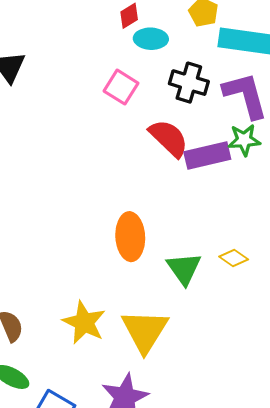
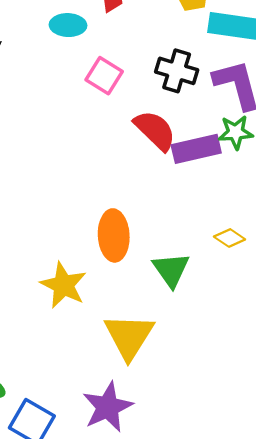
cyan ellipse: (151, 39) -> (68, 25), moved
yellow diamond: (234, 258) -> (230, 238), moved
yellow star: (84, 322) -> (63, 285), moved

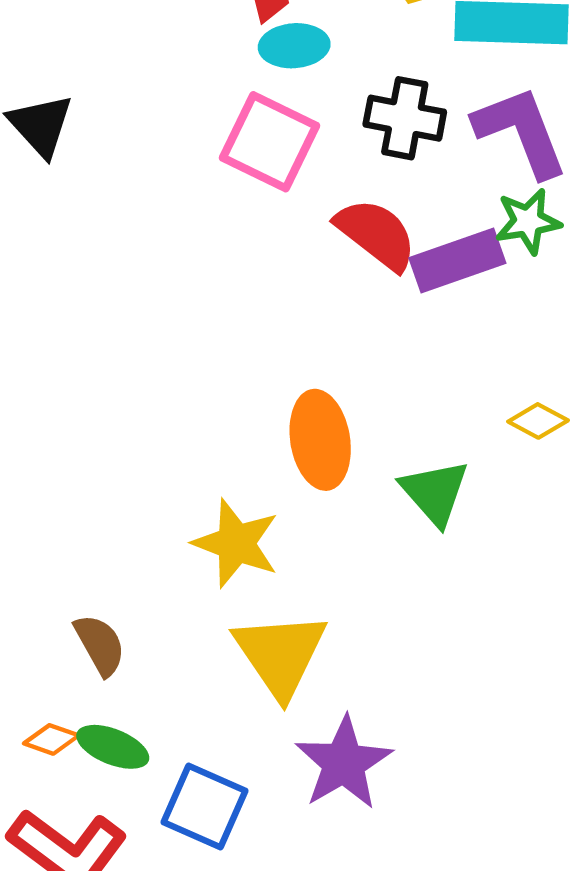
cyan ellipse: (68, 25) -> (294, 46), moved
pink square: (104, 76) -> (270, 142), size x1.4
yellow triangle: (129, 336) -> (280, 654), moved

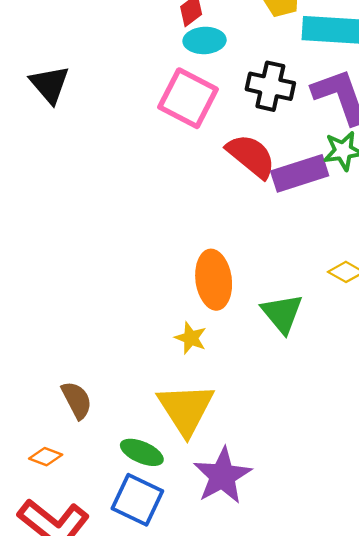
yellow star: (236, 543) -> (191, 338), moved, size x0.6
green ellipse: (113, 747) -> (142, 452), moved

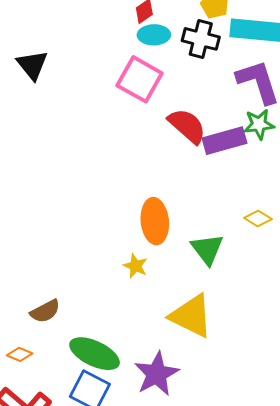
black cross: (270, 86) -> (201, 39), moved
brown semicircle: (77, 400) -> (45, 311), turned 88
yellow triangle: (186, 409) -> (191, 316), moved, turned -33
green ellipse: (142, 452) -> (95, 354), size x1.5

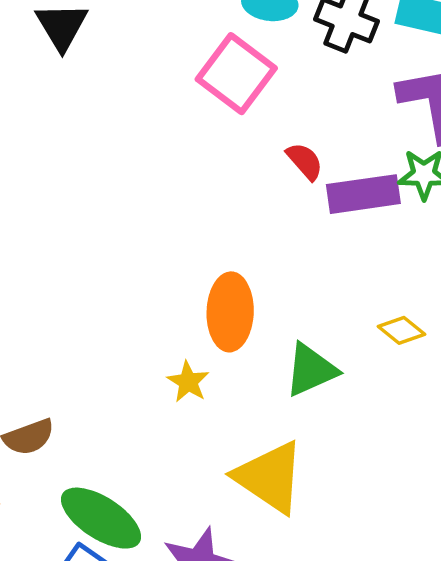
red semicircle: (187, 126) -> (305, 161), size x0.6
green triangle: (207, 249) -> (311, 370), turned 36

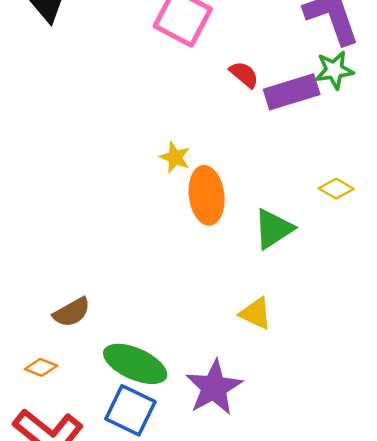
yellow star: (188, 382) -> (175, 157), moved
yellow triangle: (270, 477) -> (256, 313), size x0.6

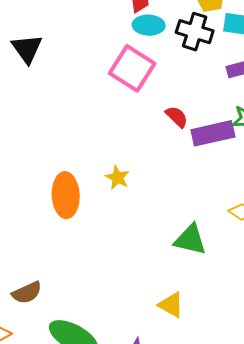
orange ellipse: (207, 195) -> (66, 195), moved
green triangle: (273, 229) -> (190, 240), turned 42

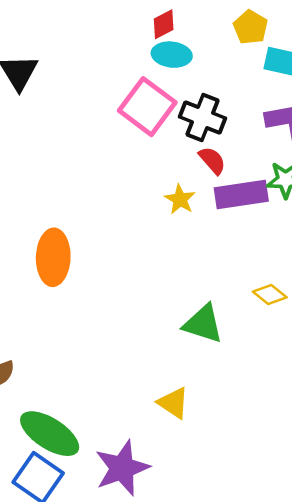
black cross: (195, 32) -> (203, 117), moved
red semicircle: (177, 117) -> (212, 160), moved
yellow star: (117, 178) -> (180, 199), moved

